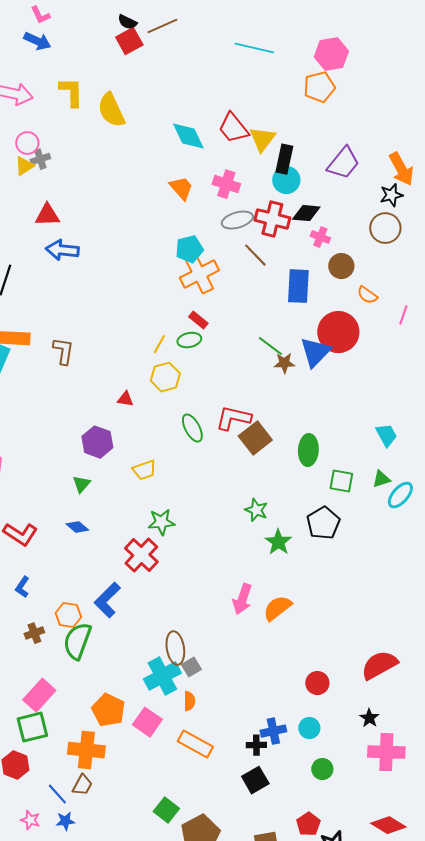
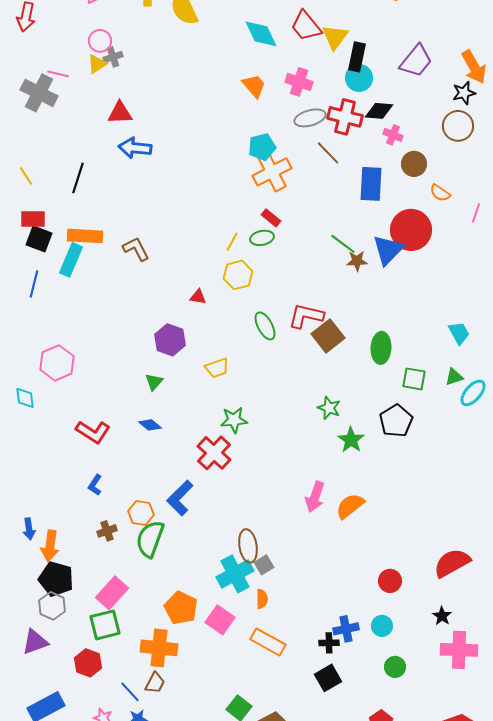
brown L-shape: (63, 351) -> (136, 249), turned -36

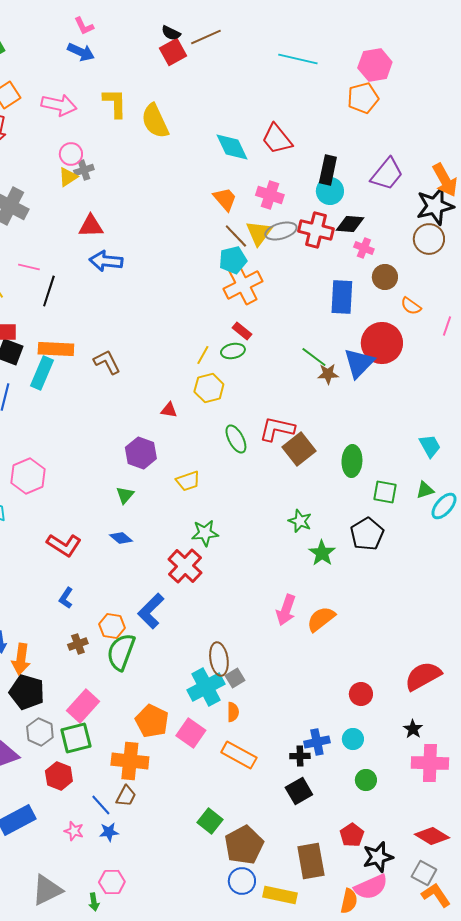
yellow triangle: (335, 37) -> (259, 233), moved
pink line: (58, 74) -> (29, 267), moved
black star: (464, 93) -> (435, 206), size x1.6
brown line: (328, 153) -> (236, 236), moved
gray hexagon: (52, 606) -> (40, 732), moved

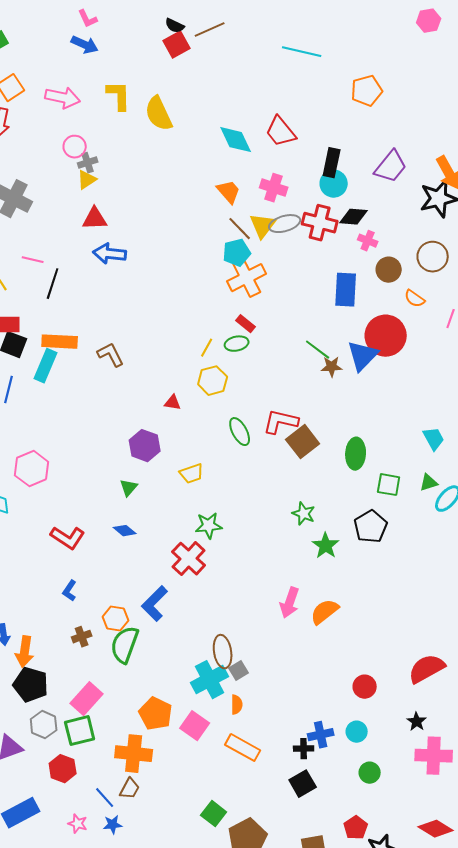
pink hexagon: (375, 65) -> (429, 21), moved, size x0.7
yellow triangle: (68, 177) -> (87, 180), moved
brown circle: (429, 239) -> (433, 257), moved

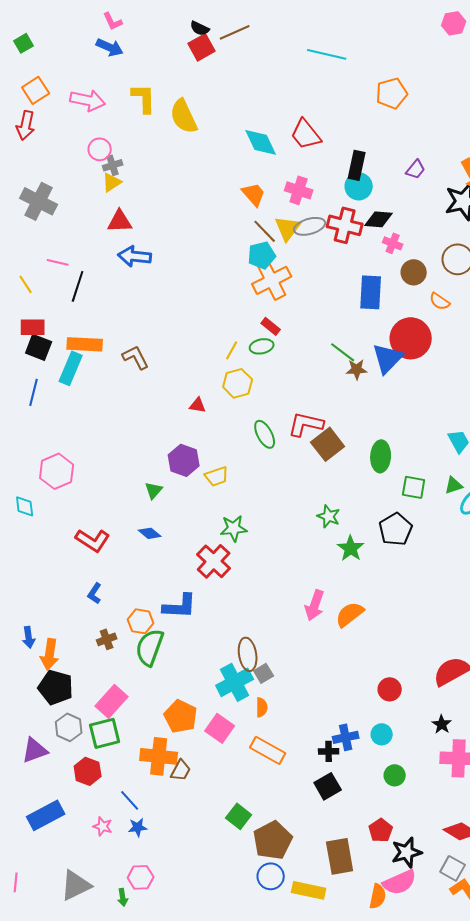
purple trapezoid: (391, 167) -> (416, 169), size x0.6
purple hexagon: (145, 446) -> (184, 460), moved
blue L-shape: (155, 604) -> (180, 606), turned -132
brown trapezoid: (130, 789) -> (181, 770), moved

